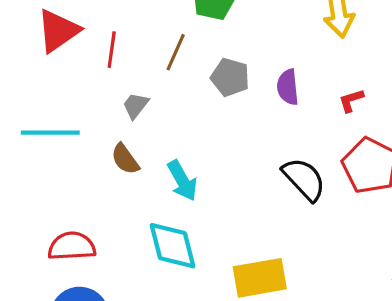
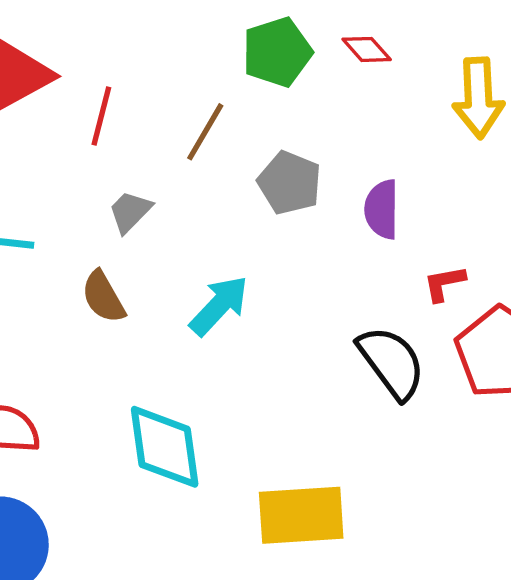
red L-shape: (351, 100) -> (444, 283), moved
cyan arrow: (182, 181) -> (219, 306), moved, turned -114

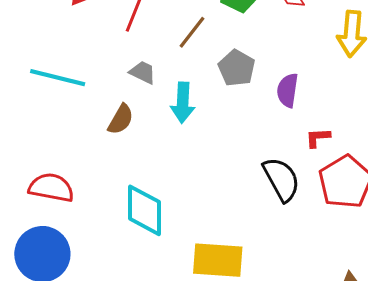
gray trapezoid: (130, 212) -> (143, 72), turned 64
brown semicircle: (103, 297) -> (121, 119), turned -128
cyan arrow: (219, 306) -> (183, 103), moved, turned 132

